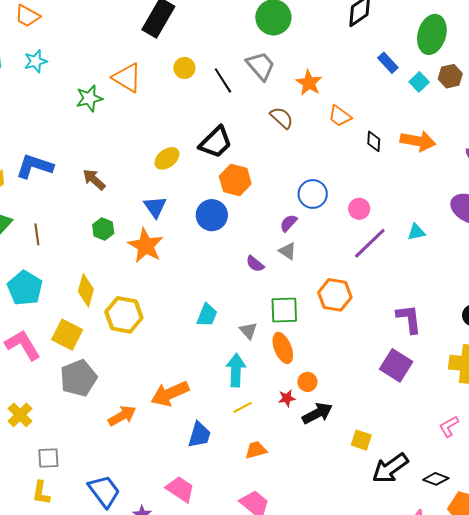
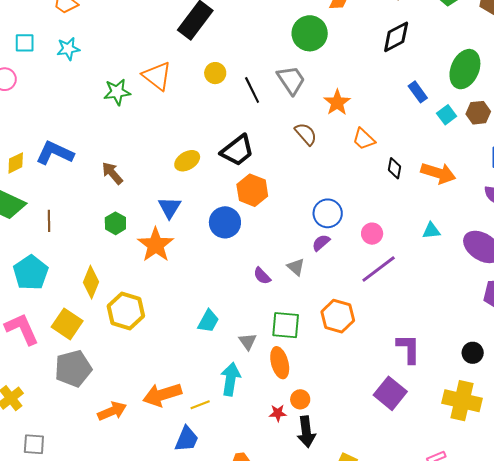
purple semicircle: (289, 223) -> (321, 243), moved
cyan triangle: (416, 232) -> (431, 231), moved
yellow line: (242, 407) -> (200, 405), moved
black arrow: (317, 413) -> (306, 432), turned 104

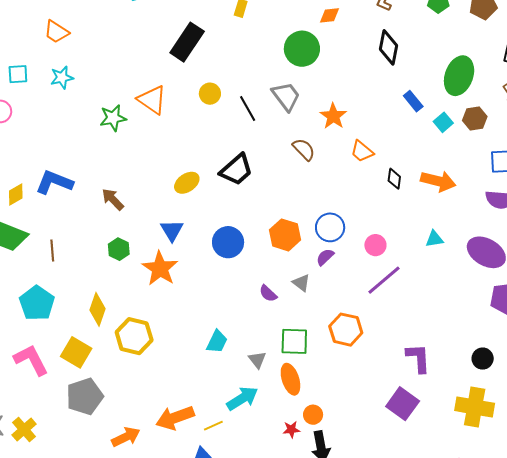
black diamond: (396, 37) -> (389, 47), turned -48
orange hexagon: (252, 190) -> (285, 235), moved
cyan arrow: (231, 379) -> (242, 398), turned 52

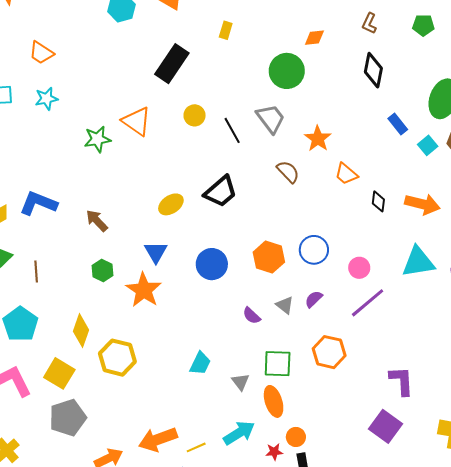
cyan triangle: (434, 239) -> (418, 262), size x1.8
purple semicircle: (325, 257) -> (314, 299), moved
cyan arrow: (242, 398) -> (239, 433), moved

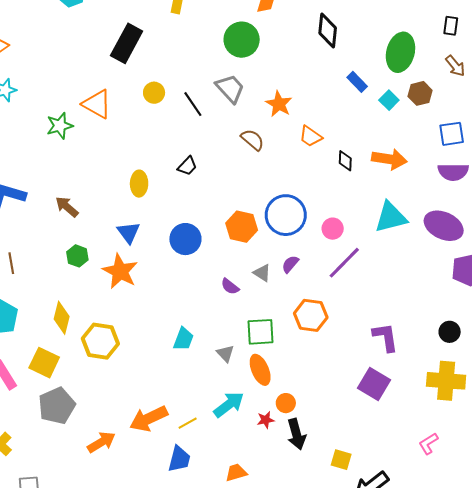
black trapezoid: (221, 192) -> (187, 166), size x0.6
yellow ellipse: (171, 204) -> (139, 184), turned -50
blue circle: (314, 250) -> (286, 215), size x1.4

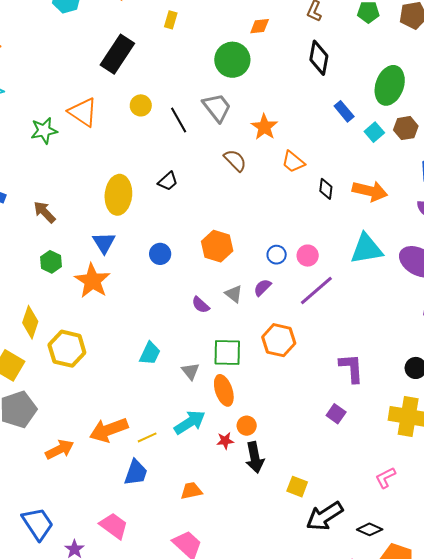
yellow ellipse: (139, 184) -> (118, 195), size x1.5
blue circle: (286, 215) -> (277, 255), moved, size x0.5
blue circle: (185, 239) -> (160, 254), size x0.7
purple square: (374, 384) -> (336, 414), size x0.6

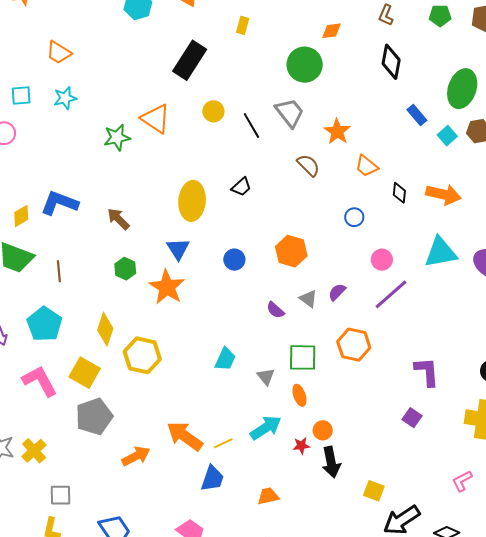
blue circle: (277, 255) -> (354, 217), moved
orange ellipse: (224, 390) -> (299, 395), size x0.7
orange arrow: (109, 430) -> (185, 436), turned 57

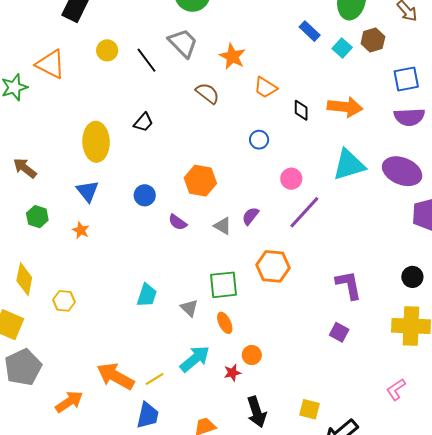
orange star: (167, 287) -> (81, 230), size x0.5
purple semicircle: (275, 310) -> (178, 222), moved
yellow hexagon: (142, 355) -> (64, 301), size x0.6
black arrow: (331, 462) -> (257, 412), moved

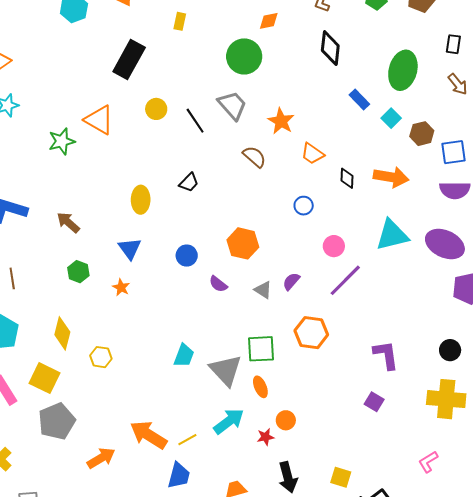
brown hexagon: (373, 40) -> (422, 134), moved
yellow ellipse: (96, 142) -> (141, 200), size x0.7
gray triangle: (189, 308) -> (226, 370), size x1.8

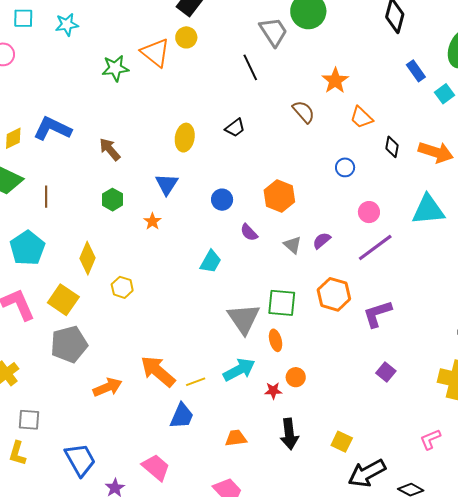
gray trapezoid: (232, 105) -> (273, 32), moved
yellow circle: (156, 109) -> (186, 37), moved
cyan trapezoid: (184, 355) -> (211, 262), moved
purple L-shape: (386, 355) -> (377, 314), moved, turned -108

